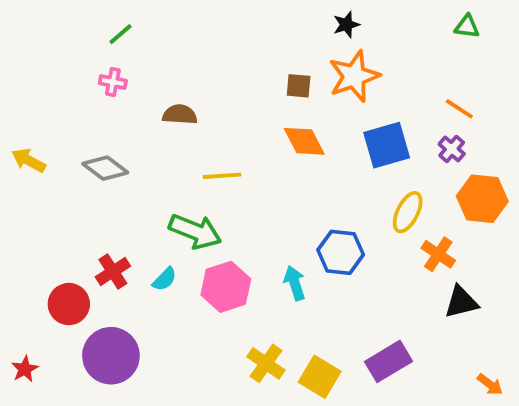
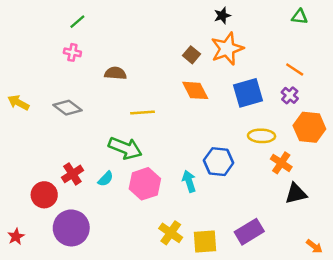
brown square: (299, 86) -> (192, 55), turned 35
yellow ellipse: (408, 212) -> (262, 136), turned 65
yellow square: (320, 377) -> (205, 241), turned -35

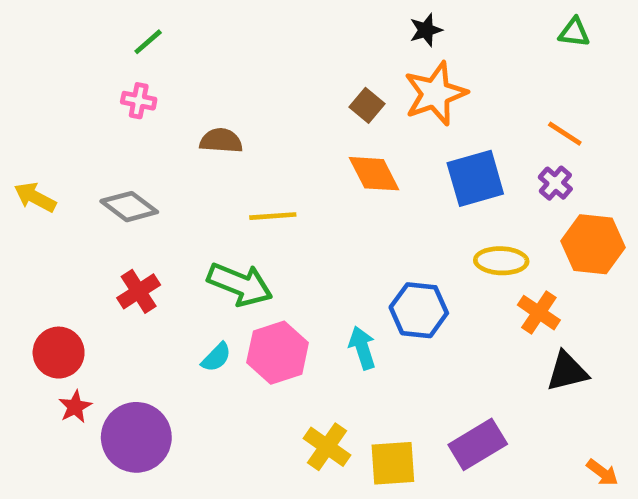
red cross: (72, 174) -> (139, 291), moved
cyan semicircle: (106, 179) -> (216, 357), moved
red circle: (44, 195) -> (59, 353), moved
red star: (16, 237) -> (75, 407), moved

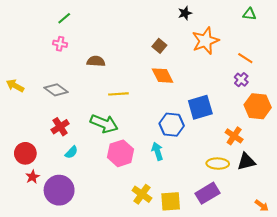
orange star: (435, 94) -> (205, 41), moved
blue square: (475, 178) -> (200, 107), moved
yellow ellipse: (501, 261) -> (218, 164), moved
blue hexagon: (419, 310) -> (172, 125), moved
cyan semicircle: (216, 357) -> (71, 152), moved

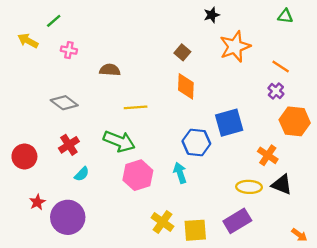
green line: (64, 18) -> (54, 21), moved
orange diamond: (162, 76) -> (186, 86), turned 30
yellow arrow: (15, 86) -> (28, 41), moved
red circle: (25, 153) -> (24, 156), moved
black triangle: (246, 161) -> (282, 185), turned 36

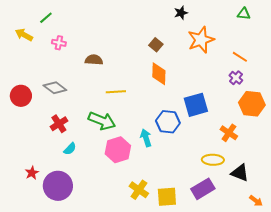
red circle: (24, 156) -> (21, 96), moved
cyan arrow: (180, 173) -> (146, 138), moved
black triangle: (282, 185) -> (240, 173), moved

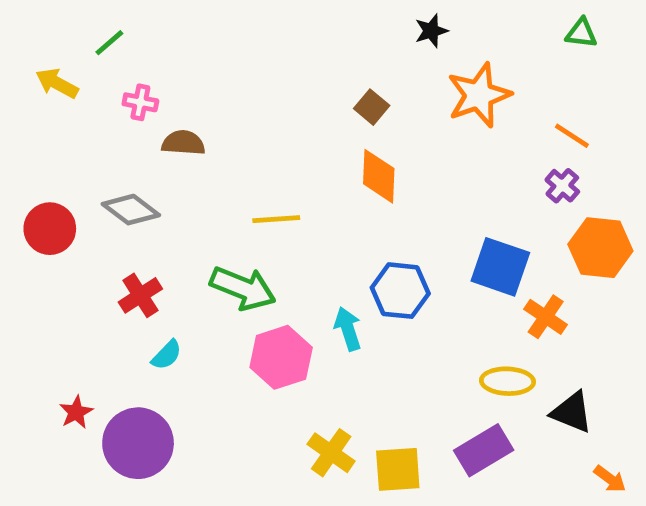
brown semicircle: (94, 60) -> (183, 143), moved
blue square: (196, 105) -> (500, 267), moved, turned 35

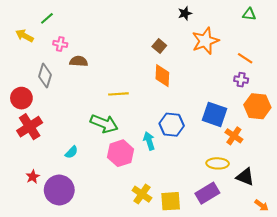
purple cross: (562, 186) -> (241, 80), turned -32
gray diamond: (131, 210) -> (45, 76), moved, turned 70
red cross: (140, 295) -> (30, 127), moved, size x1.4

